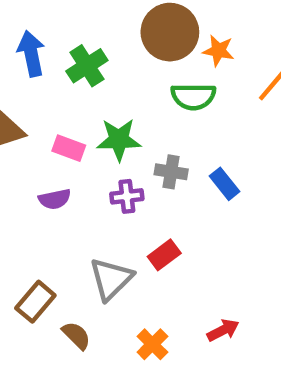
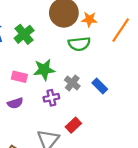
gray cross: (171, 172) -> (72, 83), turned 35

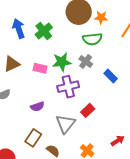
gray cross: (72, 83) -> (86, 61), moved
purple cross: (51, 98) -> (68, 87), size x1.5
purple semicircle: (15, 103) -> (37, 107), moved

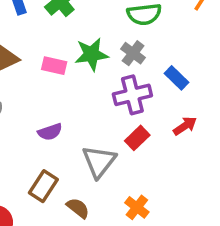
purple cross: (68, 87) -> (132, 95), moved
red arrow: (118, 141) -> (185, 126), moved

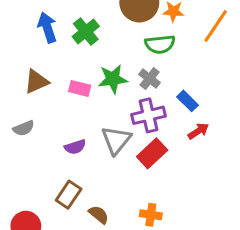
red arrow: (185, 126) -> (198, 131), moved
red rectangle: (137, 138) -> (152, 153), size x1.4
gray triangle: (99, 161) -> (116, 140), moved
orange cross: (137, 207) -> (151, 215), turned -30

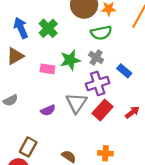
brown triangle: (36, 82) -> (15, 56), moved
red arrow: (198, 131) -> (132, 112), moved
brown rectangle: (69, 195) -> (28, 147), moved

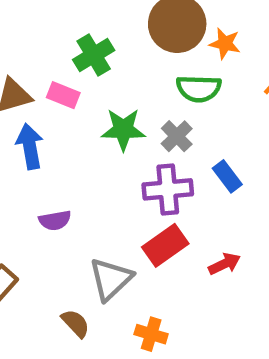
blue arrow: (21, 28) -> (30, 146), moved
pink rectangle: (47, 69) -> (63, 95), moved
gray triangle: (76, 103) -> (111, 279), moved

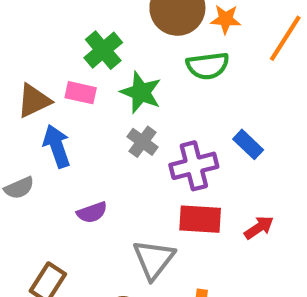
green star: (123, 129) -> (141, 92), moved, turned 30
gray cross: (177, 136) -> (143, 142), moved
red rectangle: (165, 245) -> (200, 219), turned 48

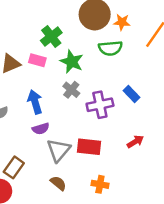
blue arrow: (57, 146) -> (35, 102), moved
red rectangle: (200, 219) -> (89, 147), moved
gray triangle: (154, 259) -> (59, 150), moved

